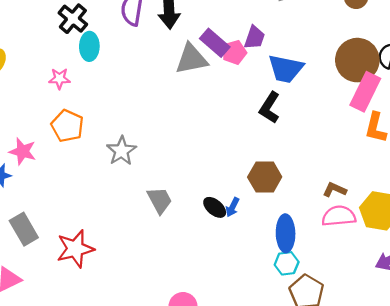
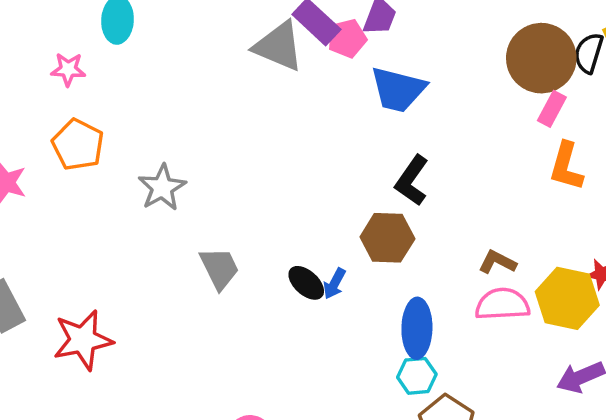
gray triangle: (192, 59) -> (279, 46), turned 32
blue trapezoid: (286, 69) -> (398, 90), moved
pink rectangle: (365, 92) -> (552, 109), size x0.6
black L-shape: (270, 108) -> (412, 181), moved

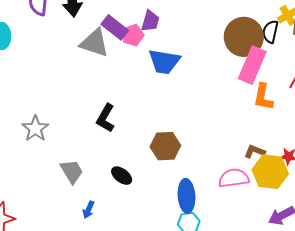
pink rectangle: (552, 109) -> (252, 65), size x1.8
black L-shape: (412, 181) -> (106, 118), moved
brown L-shape: (497, 262) -> (255, 151), moved
blue arrow: (334, 284) -> (88, 210), moved

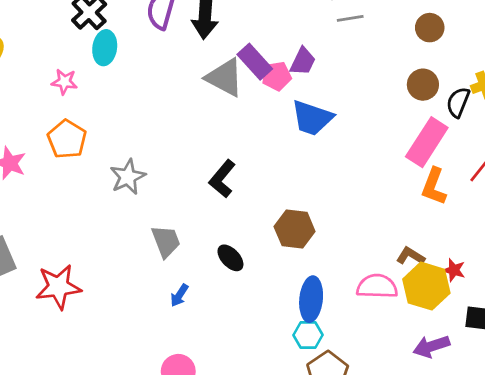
brown circle: (244, 37) -> (423, 85), moved, size x0.6

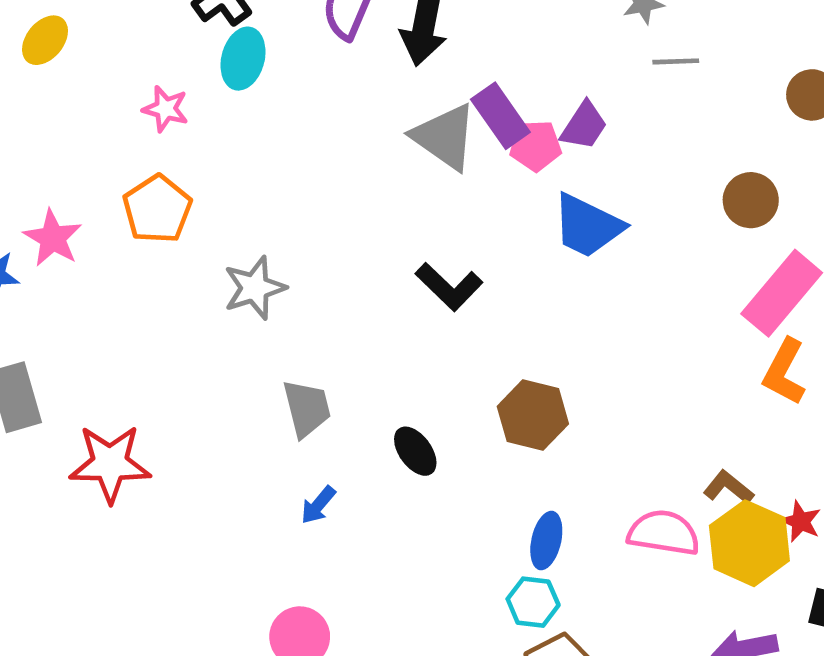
brown circle: (423, 85) -> (751, 200), moved
black L-shape: (222, 179) -> (449, 287), moved, turned -93
blue ellipse: (311, 299) -> (546, 541), size x0.7

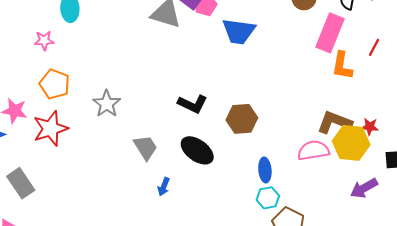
black L-shape: (449, 287) -> (193, 104), moved
black ellipse: (415, 451) -> (197, 150), size x1.5
red star: (110, 464) -> (51, 129), moved
brown L-shape: (728, 487) -> (335, 122), size x1.6

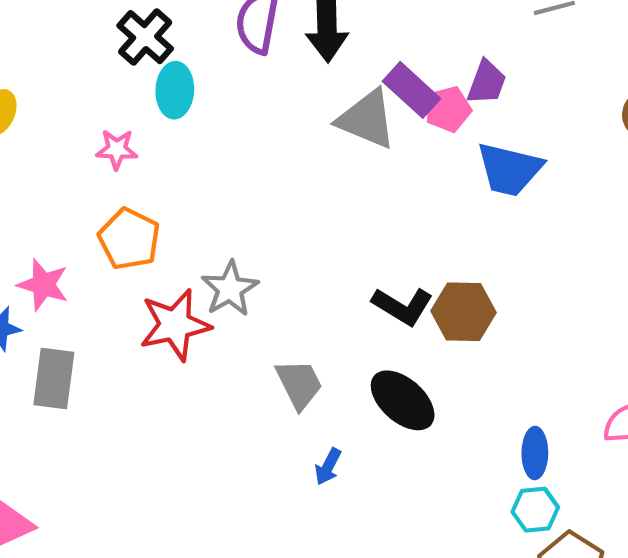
brown hexagon: (242, 119) -> (463, 312), moved
red star: (51, 129) -> (175, 325), moved
gray rectangle: (21, 183) -> (54, 378), moved, turned 36

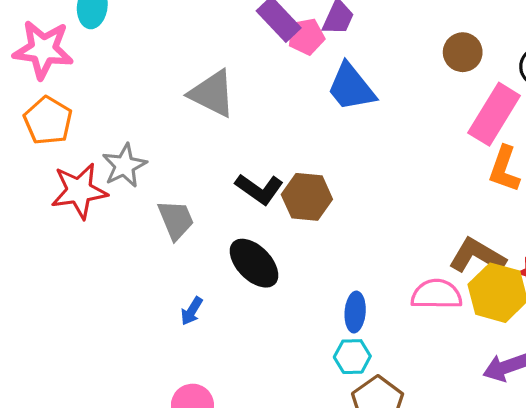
gray triangle: (367, 119) -> (212, 94), moved
pink star: (117, 149) -> (43, 49), size x1.8
blue trapezoid: (509, 169) -> (351, 87), turned 34
gray trapezoid: (299, 384) -> (176, 220), moved

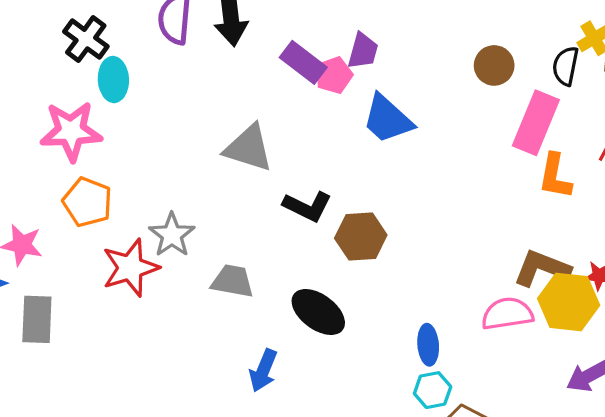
black L-shape: (259, 189) -> (307, 206), moved
gray trapezoid: (176, 220) -> (232, 281), turned -48
blue arrow: (192, 311) -> (263, 370), size x1.4

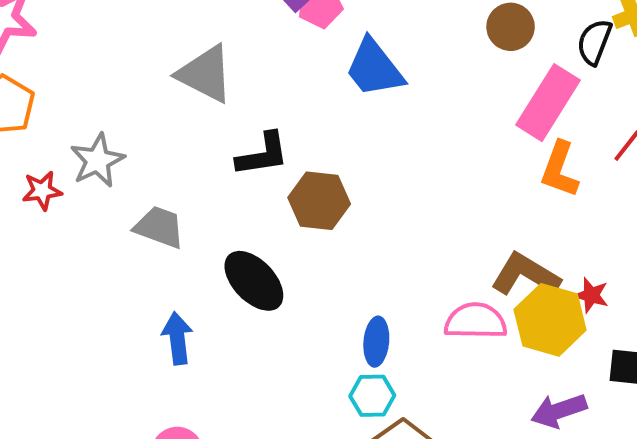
black L-shape: (307, 206) -> (263, 154), turned -45
red star: (130, 268) -> (42, 191), size x0.6
blue arrow: (263, 370) -> (177, 338), turned 141

